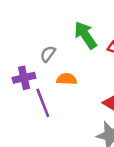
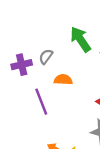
purple cross: (24, 78) -> (22, 65), moved

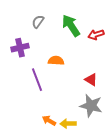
gray semicircle: (46, 57) -> (38, 22), moved

